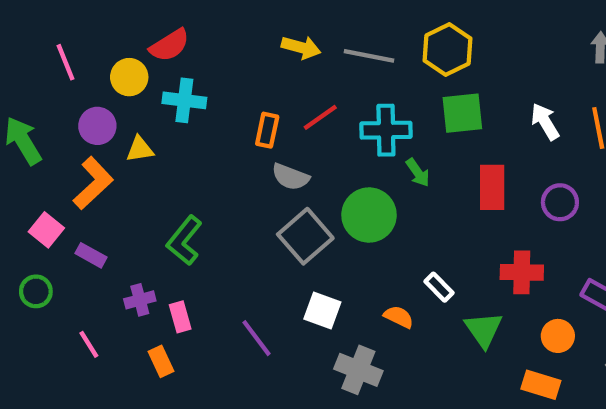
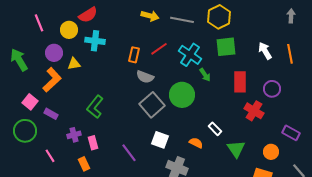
cyan cross: (386, 130) -> (190, 55), turned 35
red cross: (522, 272) -> (254, 111), moved, turned 30
green circle: (36, 291) -> (25, 131), size x1.5

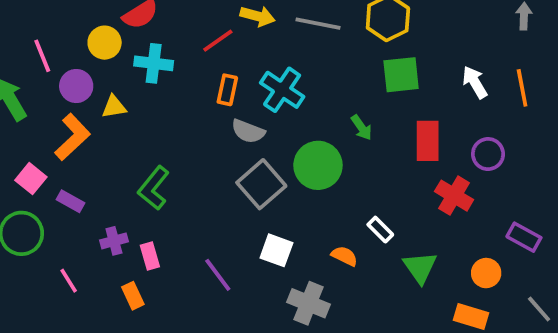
pink line: (39, 23) -> (42, 56), moved
red line: (159, 49) -> (218, 41), moved
cyan cross: (190, 55) -> (282, 90), moved

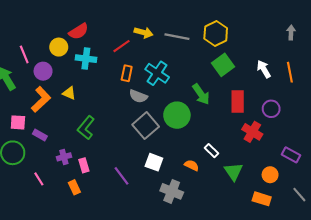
green square: (401, 75) -> (223, 65), turned -30
yellow triangle: (114, 107) -> (69, 93), moved, turned 32
green arrow: (361, 128) -> (201, 94), size x1.5
pink square: (31, 179) -> (18, 122), turned -35

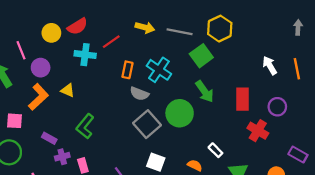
red line: (122, 46) -> (111, 42), moved
yellow circle: (59, 47) -> (51, 33), moved
green square: (223, 65) -> (201, 56), moved
purple rectangle: (40, 135) -> (49, 138), moved

